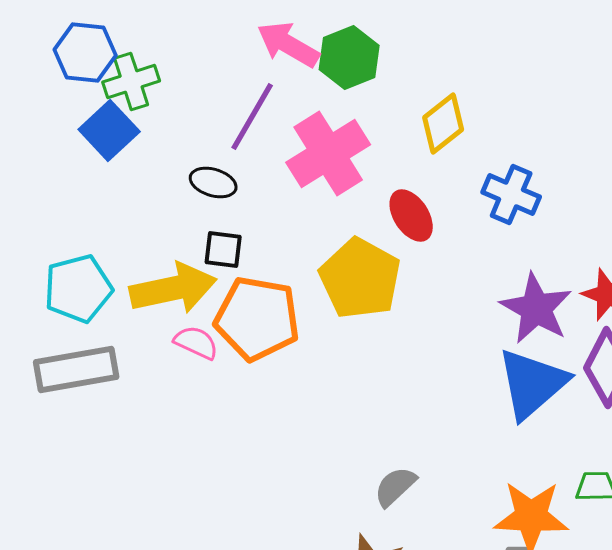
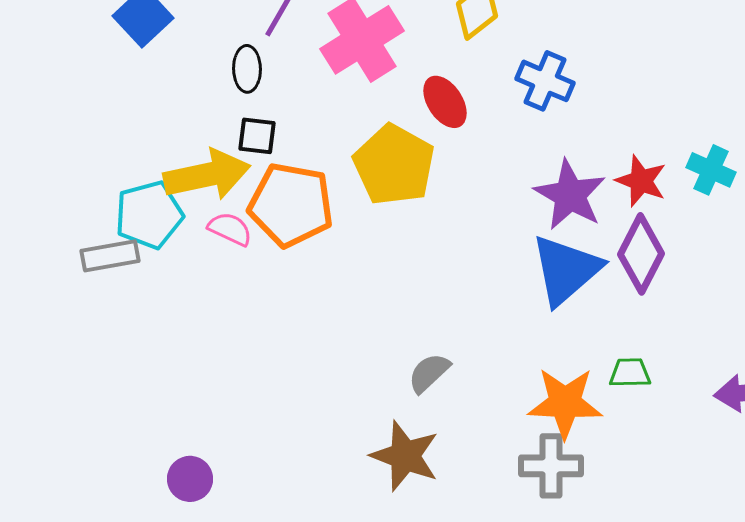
black ellipse: (213, 182) -> (247, 69), turned 72
cyan pentagon: (78, 288) -> (149, 215), moved
gray rectangle: (76, 370) -> (110, 256), size x0.7

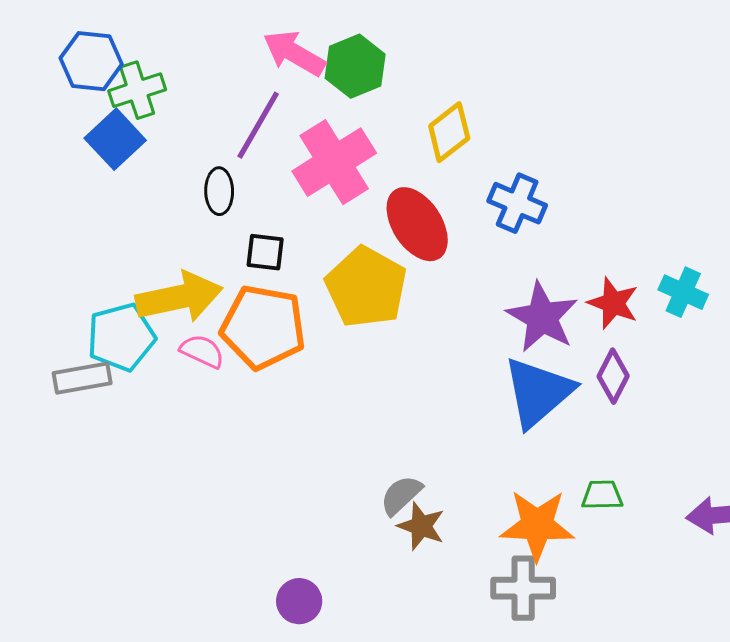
red ellipse: (445, 102) -> (417, 224), size x1.4
black square: (257, 136) -> (265, 252), moved
purple diamond: (641, 254) -> (613, 376), size x0.7
brown star: (405, 456) -> (421, 526), moved, size x0.7
purple circle: (190, 479) -> (299, 601), moved

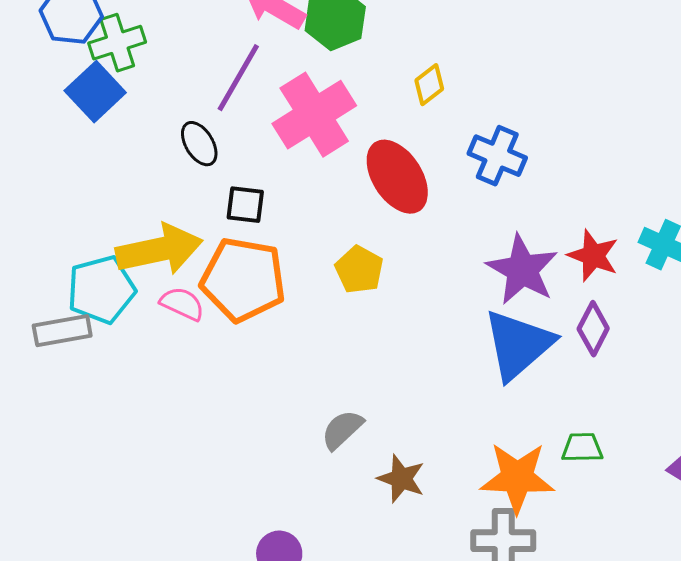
yellow diamond: (449, 132) -> (429, 85), size x0.7
black ellipse: (219, 191) -> (199, 144), turned -30
yellow pentagon: (366, 287) -> (359, 270), moved, size x0.6
gray semicircle: (401, 495) -> (342, 430), moved

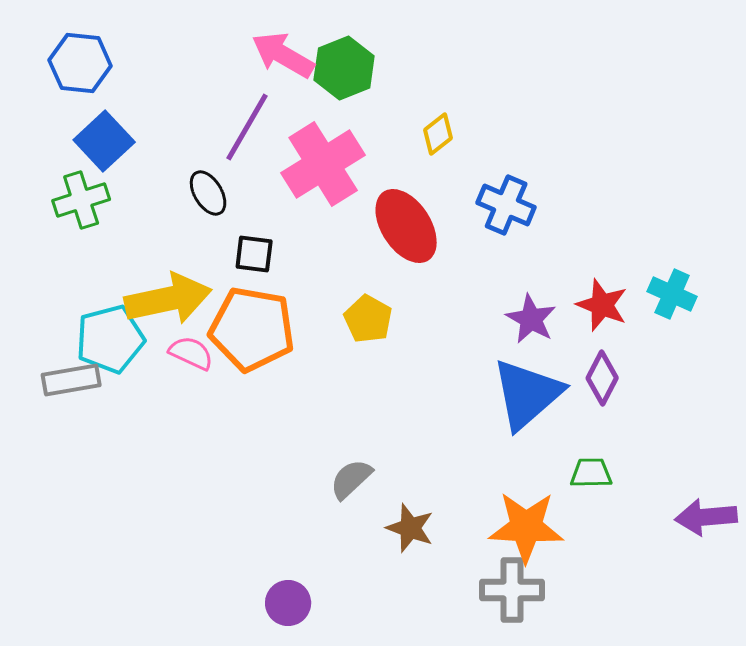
green cross: (117, 43) -> (81, 200), moved
purple star: (522, 270) -> (531, 319), size x0.7
green trapezoid: (582, 448) -> (591, 473), moved

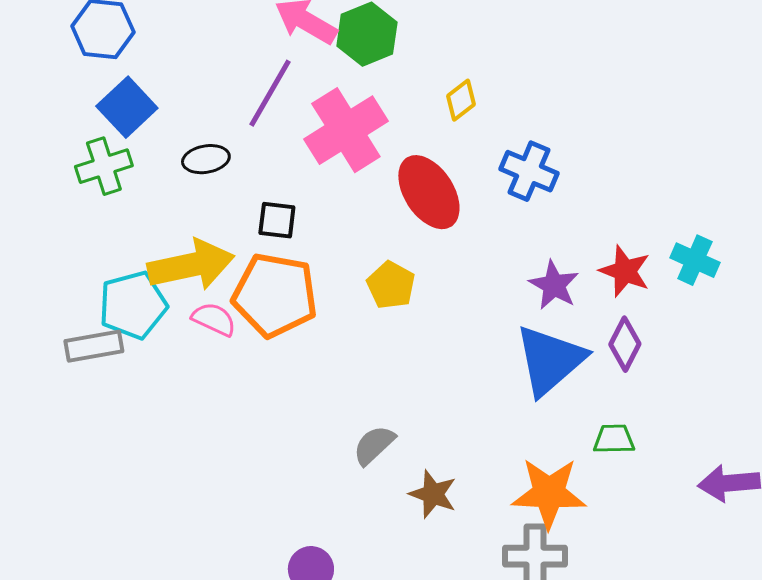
black ellipse: (208, 193) -> (206, 159), moved, turned -69

